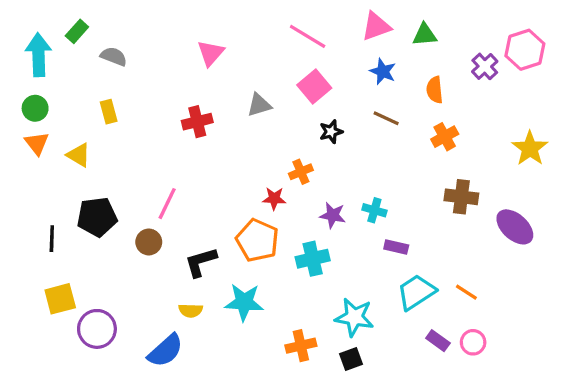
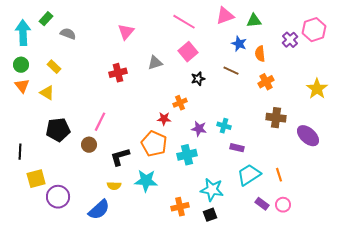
blue star: (383, 71) -> (239, 44), moved
yellow rectangle: (109, 112) -> (54, 67), moved, turned -32
black line: (52, 239) -> (20, 152), moved
orange line: (466, 292) -> (279, 175), turned 40

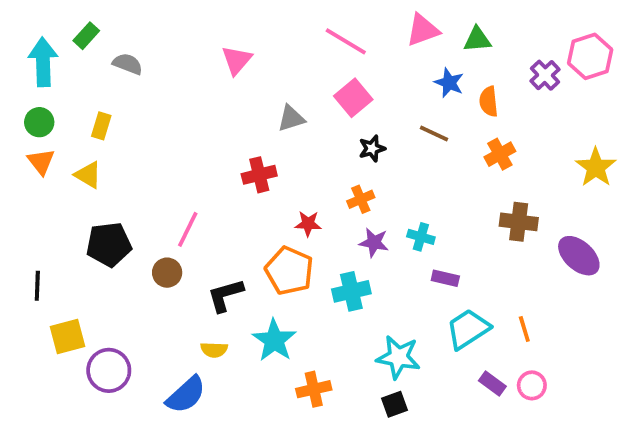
yellow rectangle: (54, 67) -> (101, 126), turned 64
red cross: (118, 73) -> (259, 175), moved
orange cross: (180, 103) -> (361, 199), moved
cyan star: (146, 181) -> (274, 340), turned 30
orange cross: (180, 207) -> (314, 389), moved

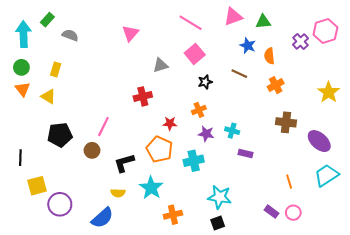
cyan trapezoid: (468, 329) -> (326, 175), moved

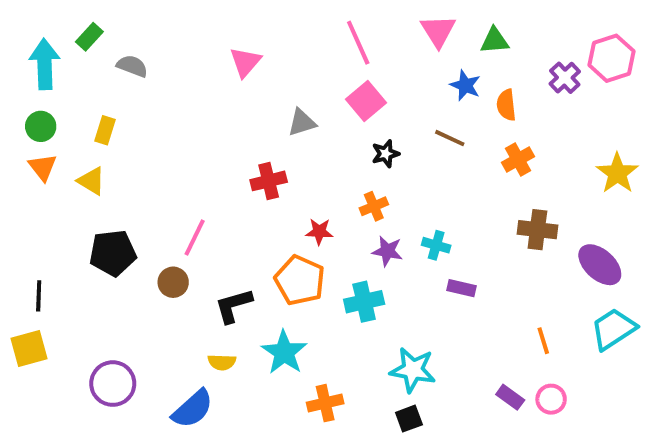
pink triangle: (233, 17) -> (438, 31), turned -42
pink line: (191, 23) -> (358, 43), turned 35
yellow square: (37, 186) -> (29, 348), moved

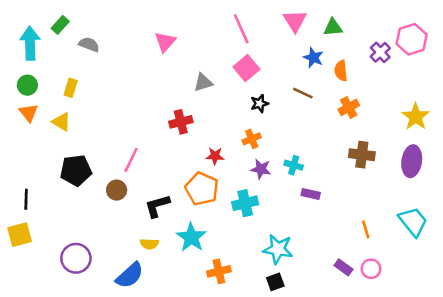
purple ellipse: (600, 265) -> (412, 161), moved, turned 56
cyan trapezoid: (613, 329) -> (413, 222), turned 84

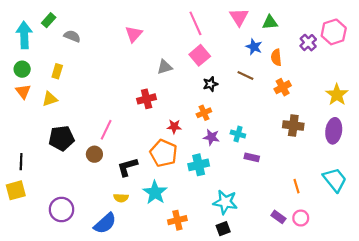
yellow triangle: (61, 122) -> (50, 99), turned -49

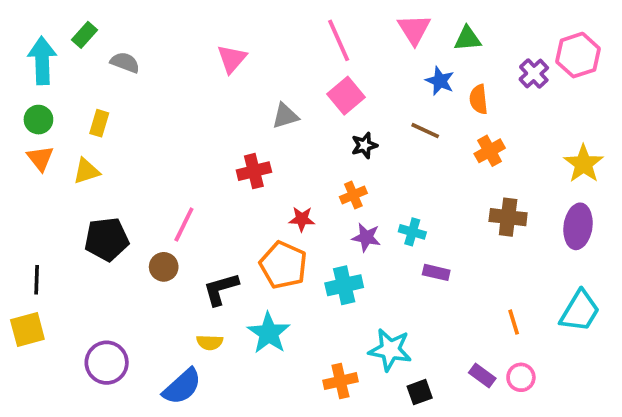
cyan trapezoid: (335, 180) -> (580, 311), turned 70
orange cross: (177, 220) -> (340, 381), moved
black square: (223, 229) -> (420, 392), moved

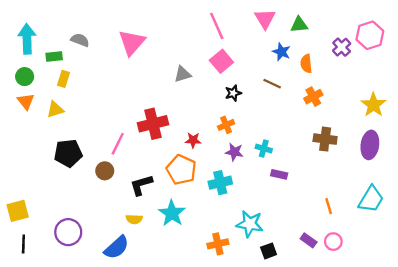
green rectangle: (85, 35) -> (54, 57), moved, turned 42
pink triangle: (232, 59) -> (132, 42), moved, size x1.4
red cross: (254, 171) -> (153, 124), moved, size x1.4
black line: (37, 280) -> (23, 244), moved

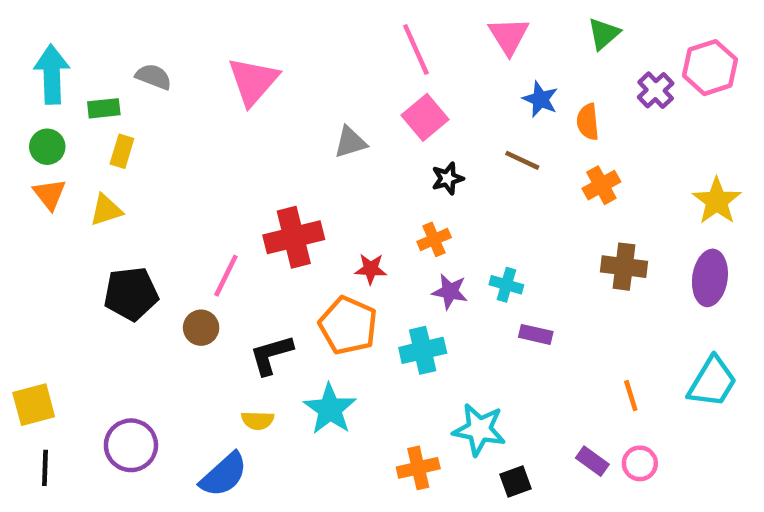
green triangle: (299, 25) -> (604, 34), moved, turned -36

